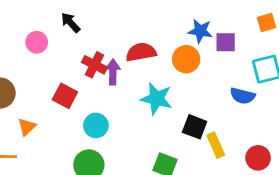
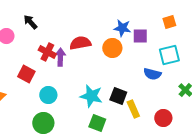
cyan star: (157, 99) -> (91, 96), moved

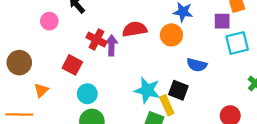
purple square: (140, 36) -> (222, 21), moved
blue semicircle: (152, 74) -> (197, 65), moved
cyan circle: (48, 95) -> (87, 94), moved
yellow rectangle: (133, 109) -> (167, 105), moved

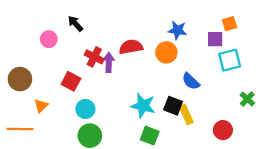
blue semicircle: (197, 65) -> (191, 81), turned 30
yellow rectangle: (167, 105) -> (186, 115), moved

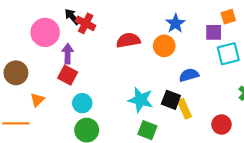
blue star: (177, 30) -> (175, 23), turned 30
pink circle: (49, 39) -> (45, 32), size x1.6
red cross: (94, 57) -> (86, 23), moved
purple arrow: (109, 62) -> (68, 54), moved
blue semicircle: (191, 81) -> (189, 75), turned 120

